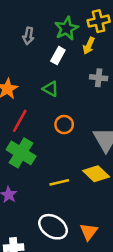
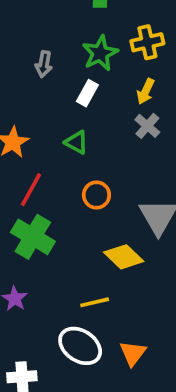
yellow arrow: (89, 46) -> (146, 91), moved
gray cross: (99, 78) -> (147, 126), turned 35
yellow diamond: (96, 174) -> (124, 257), moved
yellow line: (59, 182) -> (95, 302), moved

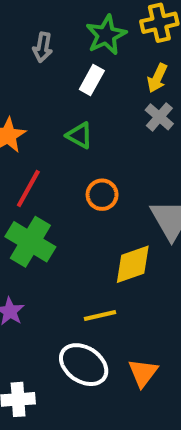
yellow diamond: (124, 257) -> (133, 264), turned -63

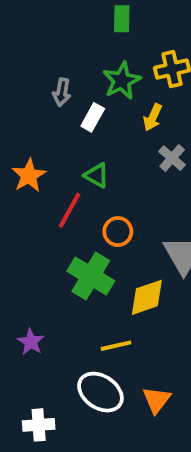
yellow arrow: (157, 78) -> (153, 117), moved
white rectangle: (92, 80) -> (93, 117), moved
red line: (28, 189) -> (70, 210), moved
green cross: (30, 242) -> (91, 276), moved

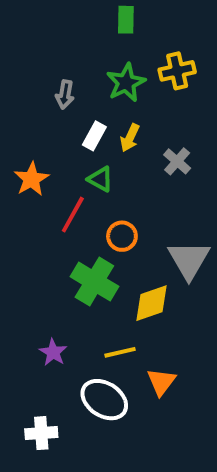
white rectangle: (93, 117) -> (94, 136), moved
yellow arrow: (153, 117) -> (130, 138), moved
purple star: (31, 342) -> (53, 352), moved
orange triangle: (157, 400) -> (161, 382), moved

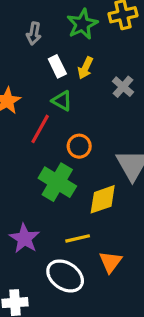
white rectangle: (94, 136) -> (57, 66), turned -55
purple star: (53, 352) -> (24, 238), size x1.4

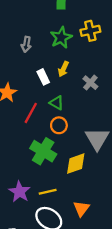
white rectangle: (57, 66) -> (43, 77), moved
green triangle: (62, 101) -> (57, 103), moved
yellow line: (78, 238) -> (48, 192), moved

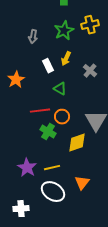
red line: (31, 113) -> (40, 111), moved, turned 54
orange circle: (59, 125) -> (62, 117), moved
green cross: (43, 151) -> (48, 132), size x0.7

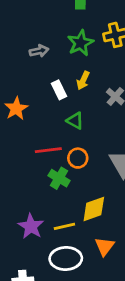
gray arrow: (33, 37) -> (39, 51), turned -112
yellow diamond: (77, 143) -> (94, 209), moved
white ellipse: (53, 192) -> (66, 258), turned -35

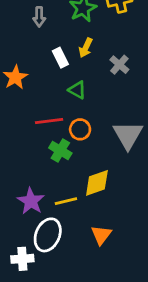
gray arrow: (39, 51) -> (39, 17), turned 102
orange triangle: (105, 246) -> (101, 235), moved
white ellipse: (66, 258) -> (48, 235), moved, turned -64

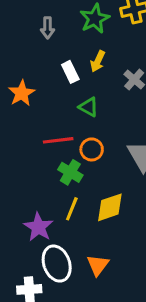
yellow line: (66, 201) -> (72, 209), moved, turned -55
white ellipse: (48, 235) -> (57, 264), turned -44
orange triangle: (101, 235) -> (98, 265), moved

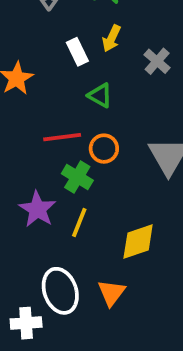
yellow diamond: (110, 207) -> (138, 241), moved
purple star: (38, 227) -> (37, 209), moved

